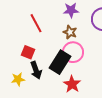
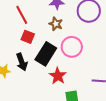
red square: (28, 52) -> (28, 37), moved
pink circle: (73, 52) -> (72, 47), moved

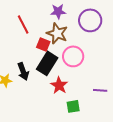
brown star: (56, 24) -> (57, 33), size x1.5
red square: (28, 37) -> (43, 44), moved

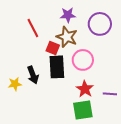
black rectangle: (47, 63) -> (57, 67), turned -35
red star: (59, 85) -> (85, 89), moved
green square: (73, 106) -> (83, 110), size x1.5

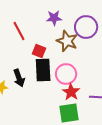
brown star: (67, 37) -> (67, 41), moved
pink circle: (83, 60) -> (66, 74), moved

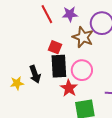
red line: (19, 31) -> (47, 14), moved
red star: (71, 92) -> (69, 88), moved

